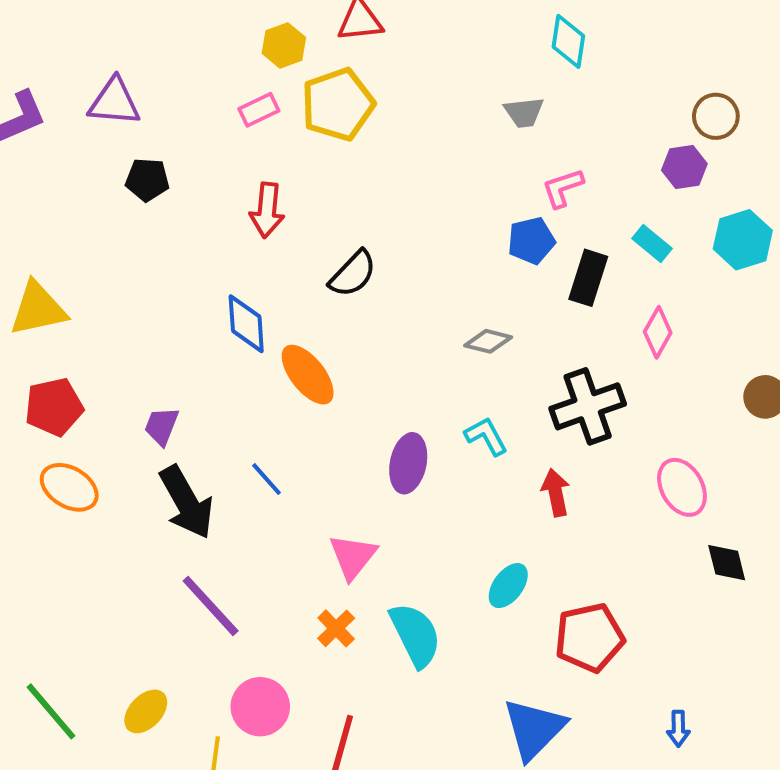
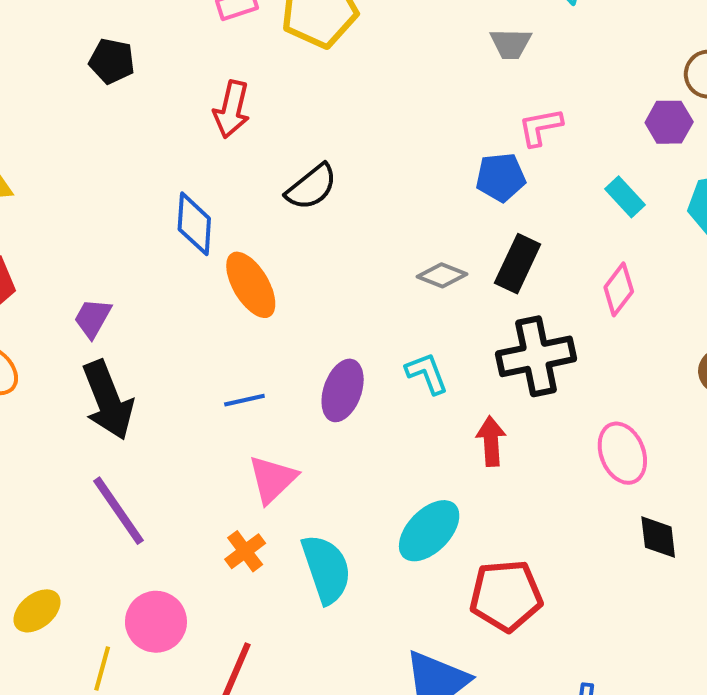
black rectangle: (588, 278) -> (518, 264), moved
blue line: (267, 479) -> (244, 400), moved, turned -69
cyan ellipse: (508, 586) -> (429, 531), size x1.4

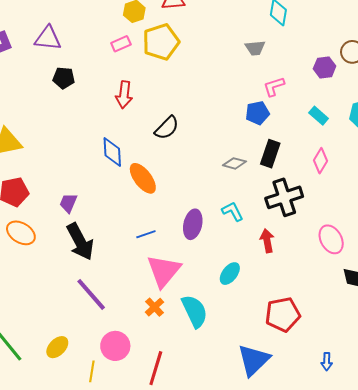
purple hexagon: (669, 122) -> (325, 67), moved
pink triangle: (272, 479) -> (164, 271), size x1.4
cyan ellipse: (429, 531) -> (230, 274), moved, size x0.7

